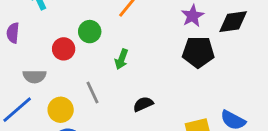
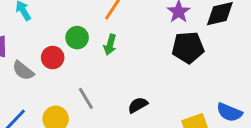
green arrow: (122, 59) -> (110, 45), moved
gray semicircle: (35, 76) -> (23, 71), moved, turned 45

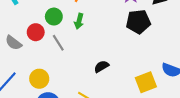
gray line: (86, 98) -> (58, 43), moved

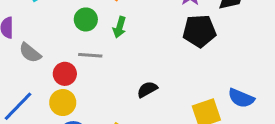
red circle: (36, 32) -> (65, 74), moved
gray line: (58, 43) -> (90, 55), turned -56

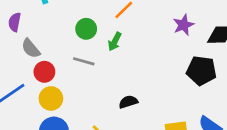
black pentagon: (199, 31) -> (201, 71), moved
red circle: (65, 74) -> (44, 72), moved

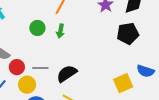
gray line: (84, 61) -> (40, 68), moved
black semicircle: (128, 102) -> (67, 74), moved, size x1.5

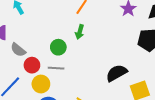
green circle: (37, 28) -> (58, 47), moved
black semicircle: (67, 74) -> (117, 73), moved

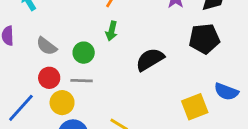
gray semicircle: (18, 50) -> (47, 46), moved
black semicircle: (117, 73) -> (150, 60), moved

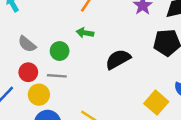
green arrow: (111, 31) -> (85, 33), turned 84
yellow square: (195, 107) -> (156, 103), turned -30

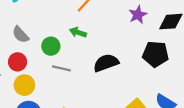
gray line: (57, 76) -> (61, 68), moved

